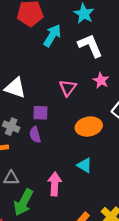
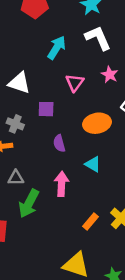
cyan arrow: (52, 36) -> (57, 48), moved
purple semicircle: (35, 135) -> (59, 143), moved

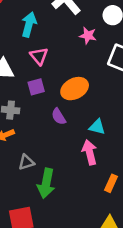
pink triangle: (75, 83) -> (39, 56), moved
orange ellipse: (97, 123) -> (75, 89), moved
pink arrow: (61, 184) -> (90, 152), moved

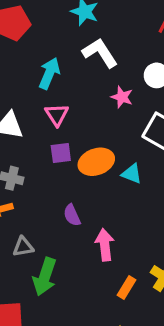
purple square: (36, 87) -> (61, 153), moved
purple semicircle: (59, 116) -> (72, 215), moved
cyan triangle: (97, 127) -> (132, 174), moved

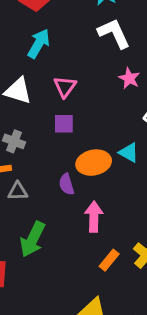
cyan arrow: (49, 73) -> (39, 44), moved
orange ellipse: (96, 162) -> (94, 163), moved
gray triangle: (23, 247) -> (18, 191), moved

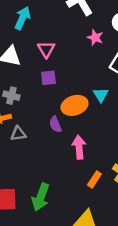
cyan triangle: (129, 152) -> (101, 95), turned 35
green arrow: (33, 239) -> (41, 197), moved

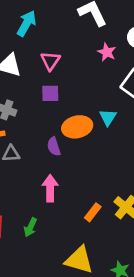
pink arrow: (79, 147) -> (50, 188), moved
green arrow: (41, 197) -> (30, 227), size x0.6

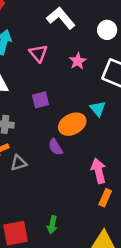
pink star: (107, 52) -> (78, 61), moved, turned 30
pink triangle: (50, 61) -> (38, 53), moved
pink arrow: (50, 188) -> (98, 171), moved

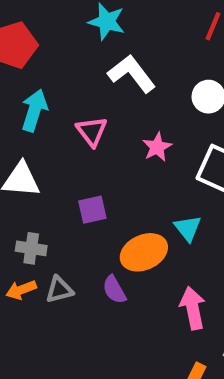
gray triangle: (19, 163) -> (59, 290), moved
pink arrow: (98, 171) -> (193, 308), moved

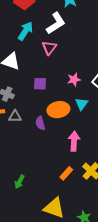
white L-shape: (132, 74) -> (56, 23), moved, turned 80
pink star: (157, 147) -> (74, 80), moved

